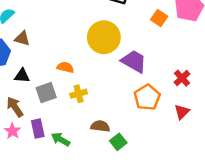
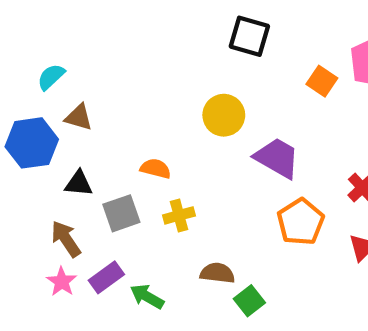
yellow circle: (104, 37) -> (224, 115), size x0.7
purple rectangle: (38, 129) -> (106, 277), turned 66

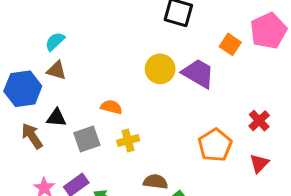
cyan semicircle: (51, 77) -> (55, 41), moved
purple trapezoid: (277, 158) -> (198, 73), moved
brown arrow: (66, 239) -> (32, 136), moved

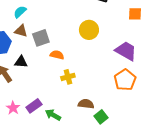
orange square: (230, 44) -> (135, 14), turned -32
purple trapezoid: (198, 73) -> (126, 51), moved
gray square: (87, 139) -> (41, 38), moved

